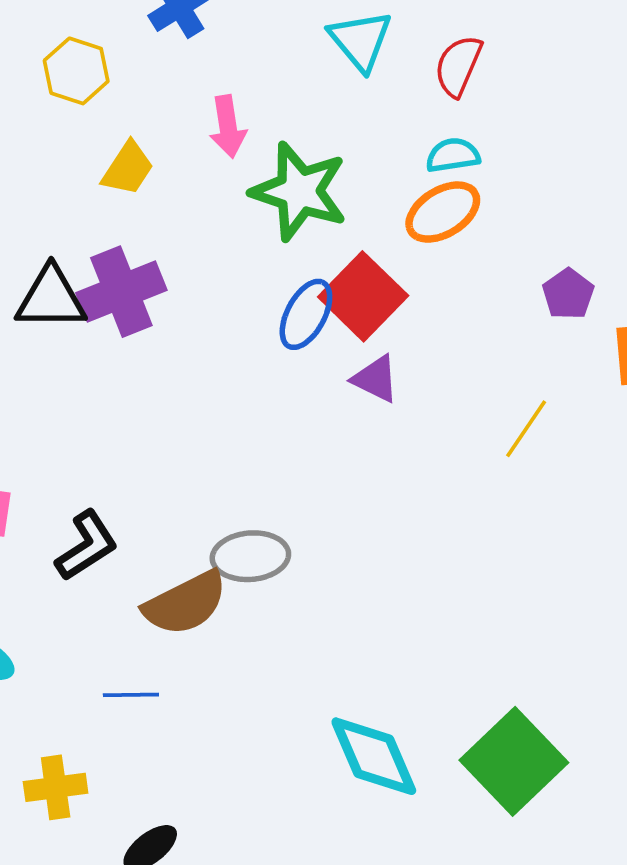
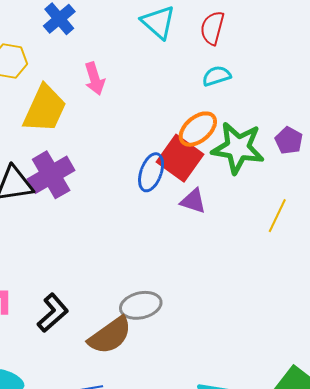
yellow trapezoid: (128, 169) -> (45, 109), size x1.6
green star: (299, 191) -> (238, 148), moved
orange ellipse: (443, 212) -> (198, 129), moved

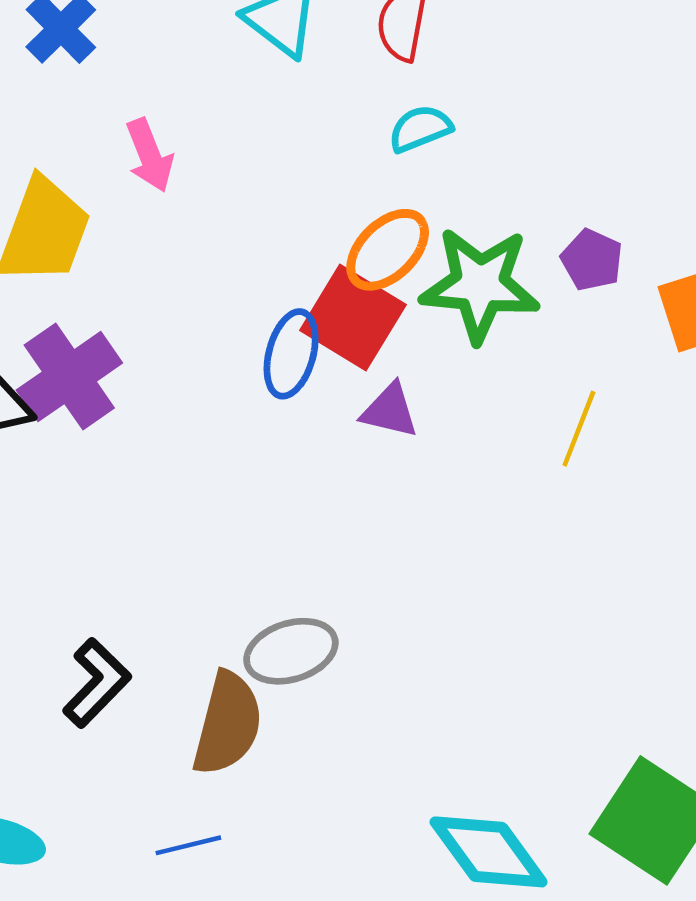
brown semicircle: (110, 335) -> (228, 724), turned -36

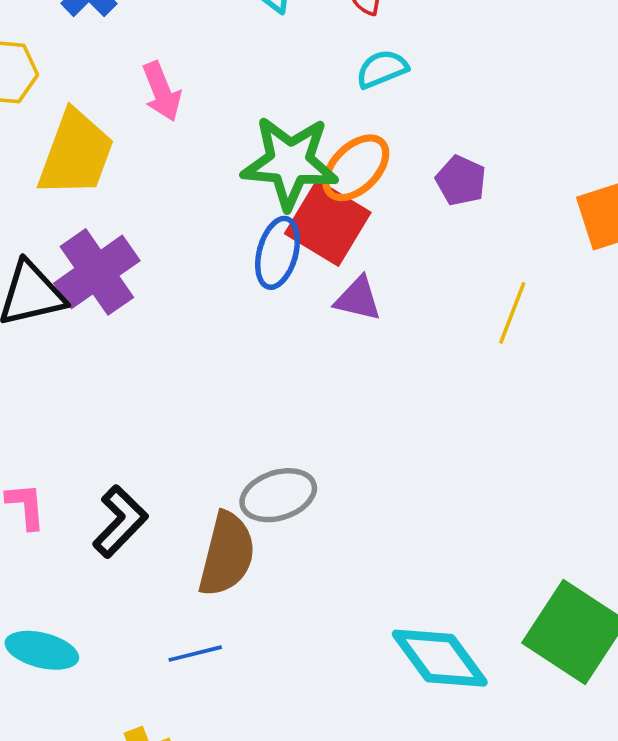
purple pentagon: (592, 260) -> (461, 181), moved
green star: (480, 285) -> (290, 162), moved

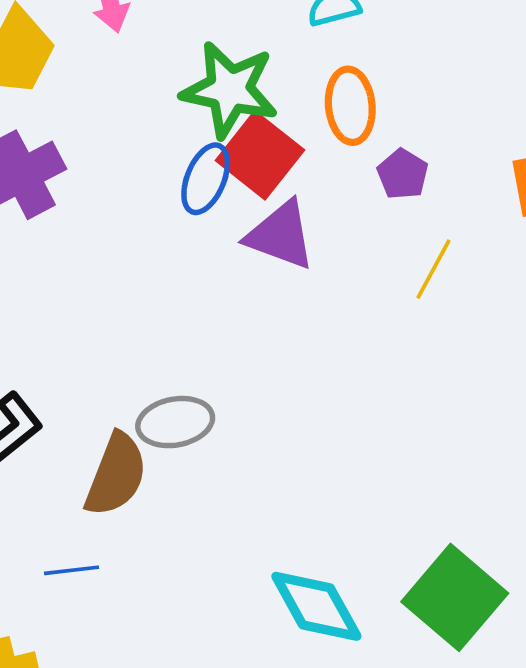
orange ellipse: (356, 168) -> (350, 106), moved, turned -58
purple pentagon: (461, 181) -> (403, 174), moved
purple triangle: (358, 299) -> (280, 235), size x1.5

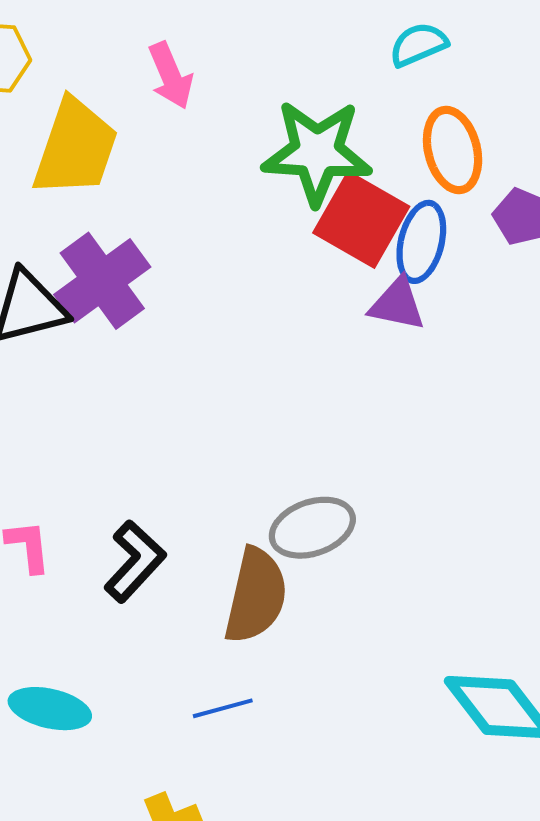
blue ellipse: (206, 179) -> (421, 242), moved
purple triangle: (280, 235) -> (397, 304), size x0.7

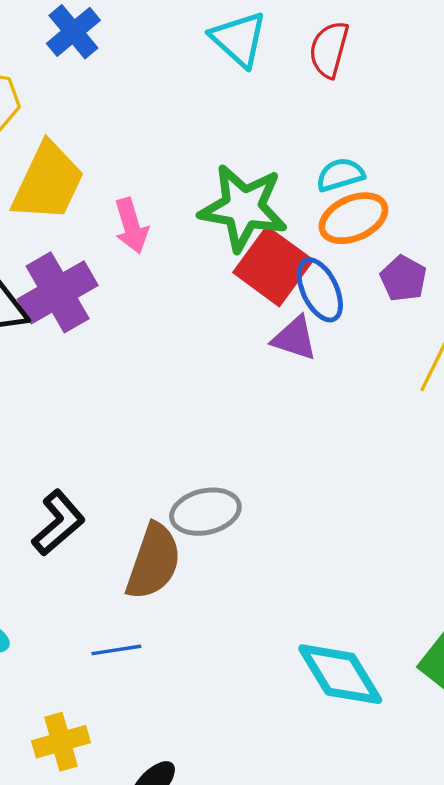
cyan semicircle: (418, 45) -> (340, 175), moved
pink arrow: (171, 76) -> (131, 226), moved
orange ellipse: (453, 150) -> (353, 218), turned 74
blue ellipse: (421, 242) -> (320, 290), turned -46

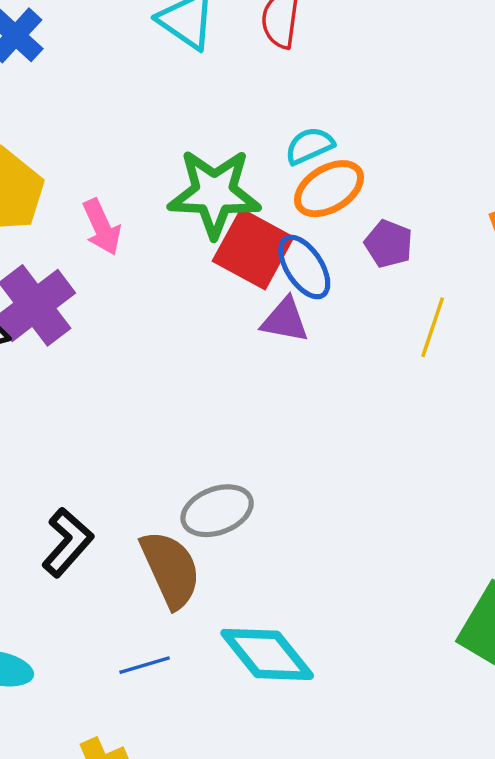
brown semicircle: (153, 562) -> (171, 569), turned -36
cyan diamond: (340, 674) -> (267, 654), moved

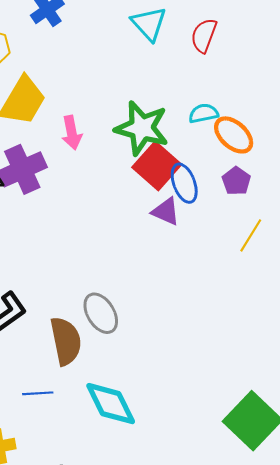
orange ellipse: (329, 189) -> (234, 135), moved, turned 60
gray ellipse: (217, 511) -> (101, 313), turned 66

